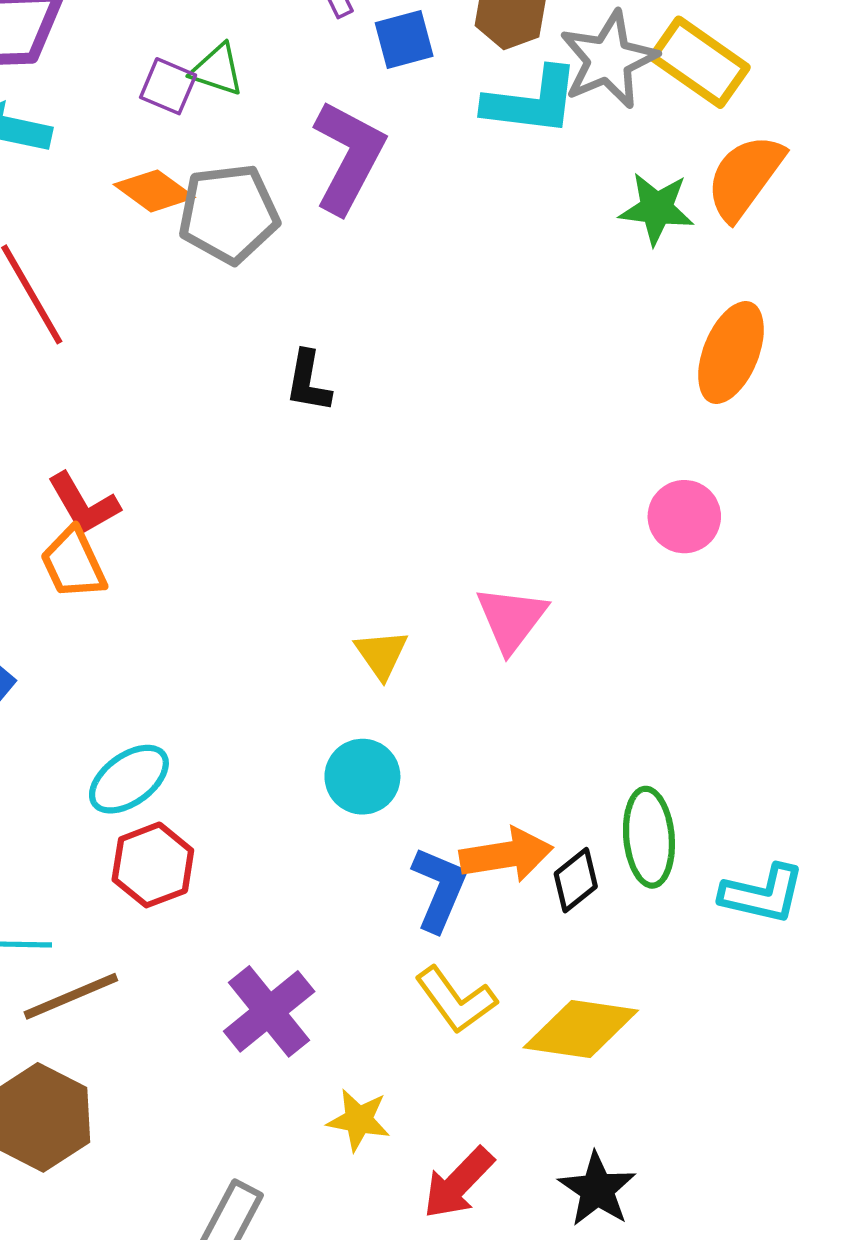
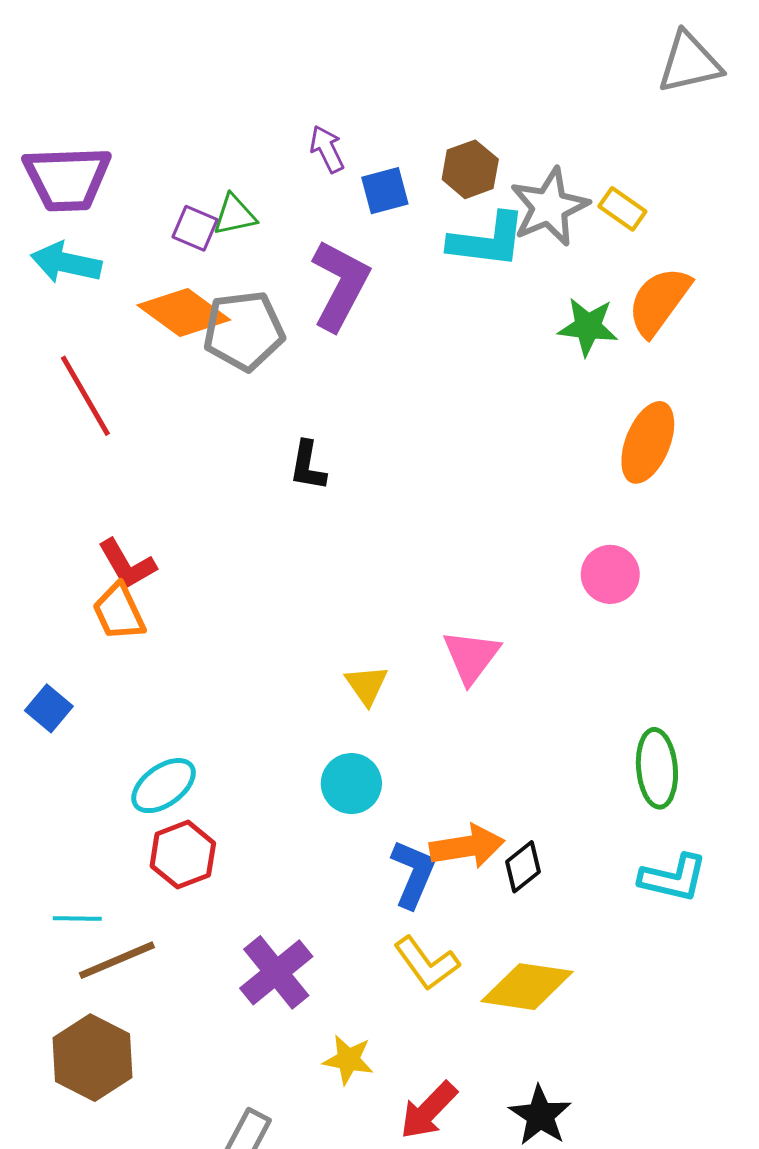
yellow rectangle: (699, 62) -> (622, 209), size x0.6
green triangle: (217, 70) -> (235, 215), turned -30
orange diamond: (154, 191) -> (184, 312), size x1.4
green ellipse: (649, 837) -> (657, 768), moved

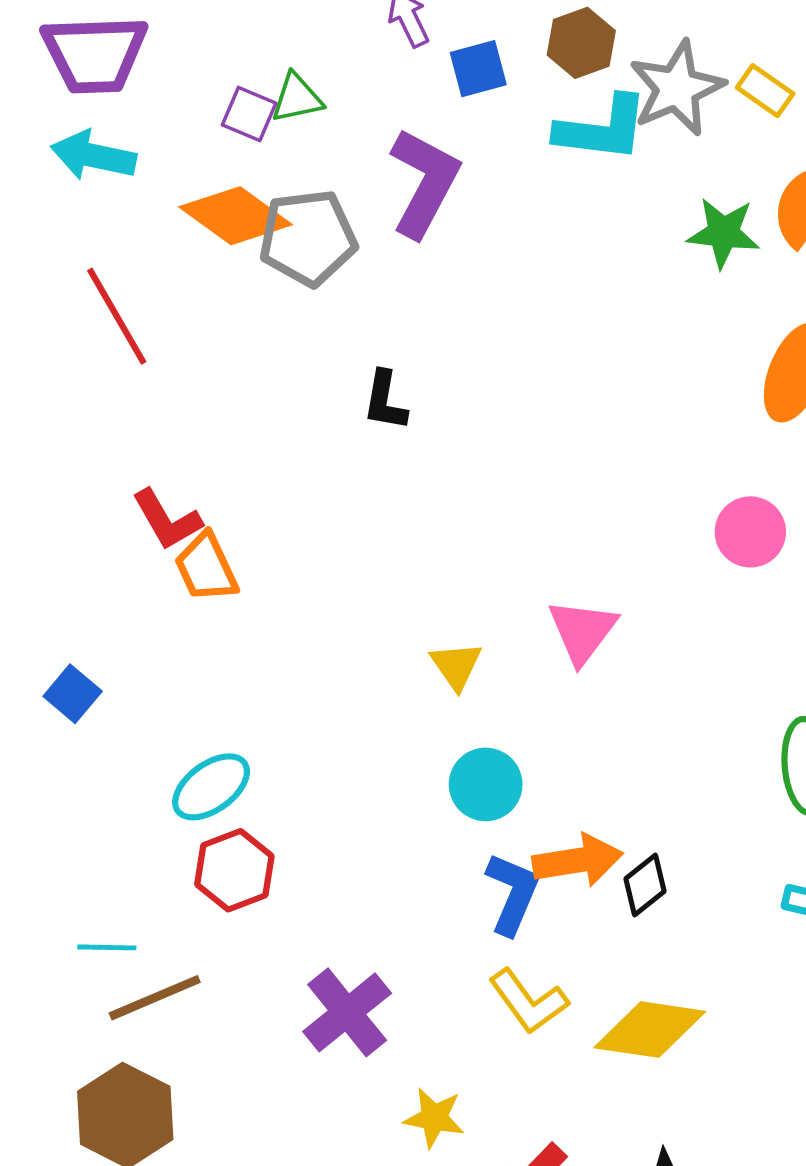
orange trapezoid: (119, 612) -> (206, 567), moved
cyan circle: (351, 784) -> (486, 784), moved

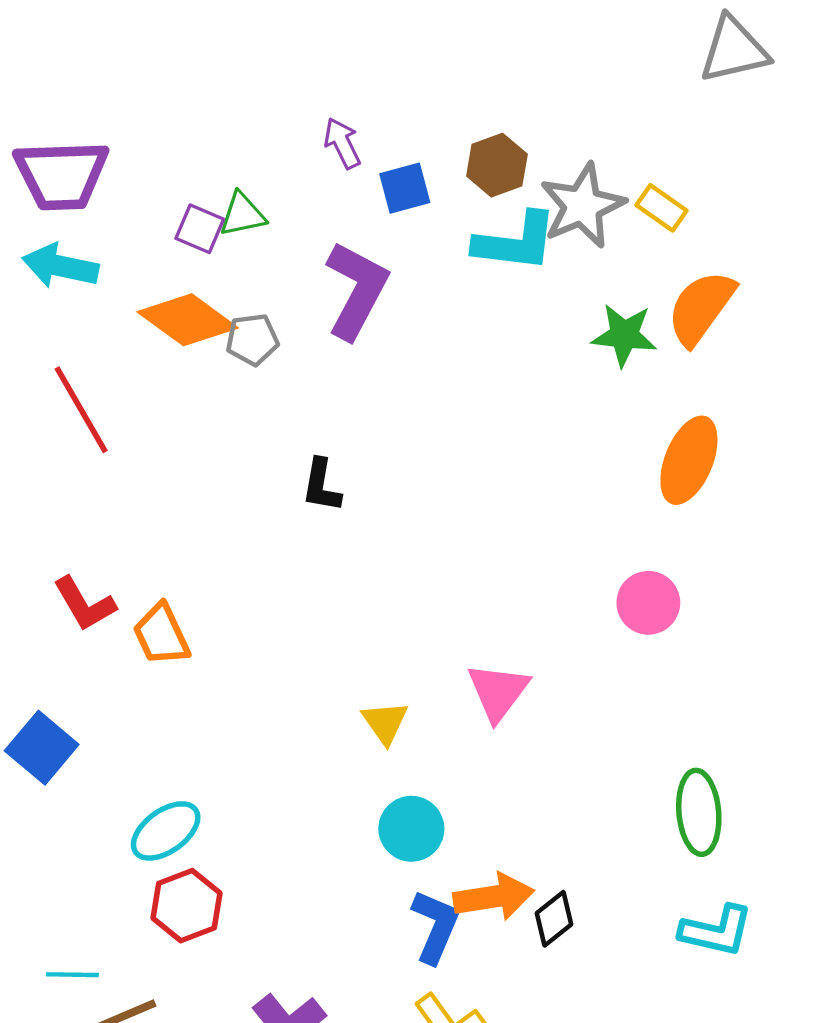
gray pentagon: (308, 238) -> (252, 340), size x0.6
red L-shape: (167, 520) -> (84, 604), moved
blue square: (73, 694) -> (42, 748), size x1.4

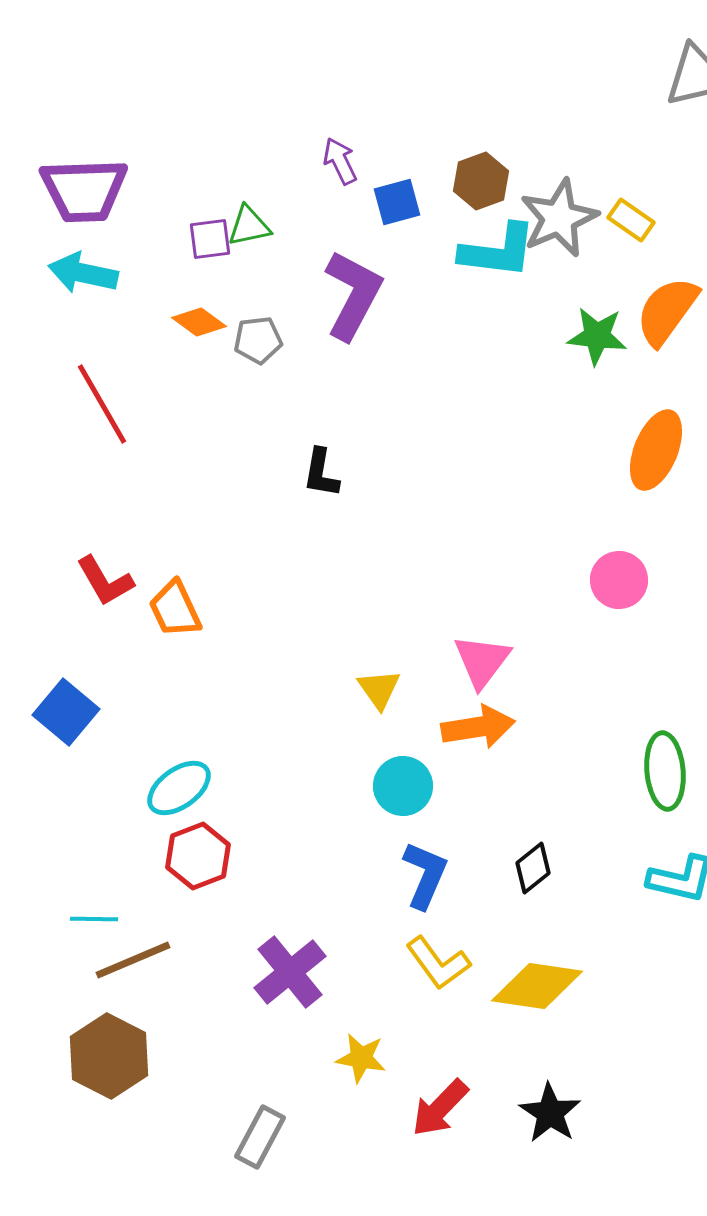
purple square: (200, 229) -> (210, 239), turned -30
orange diamond: (188, 320) -> (199, 322), size x0.6
orange arrow: (494, 897) -> (478, 727), moved

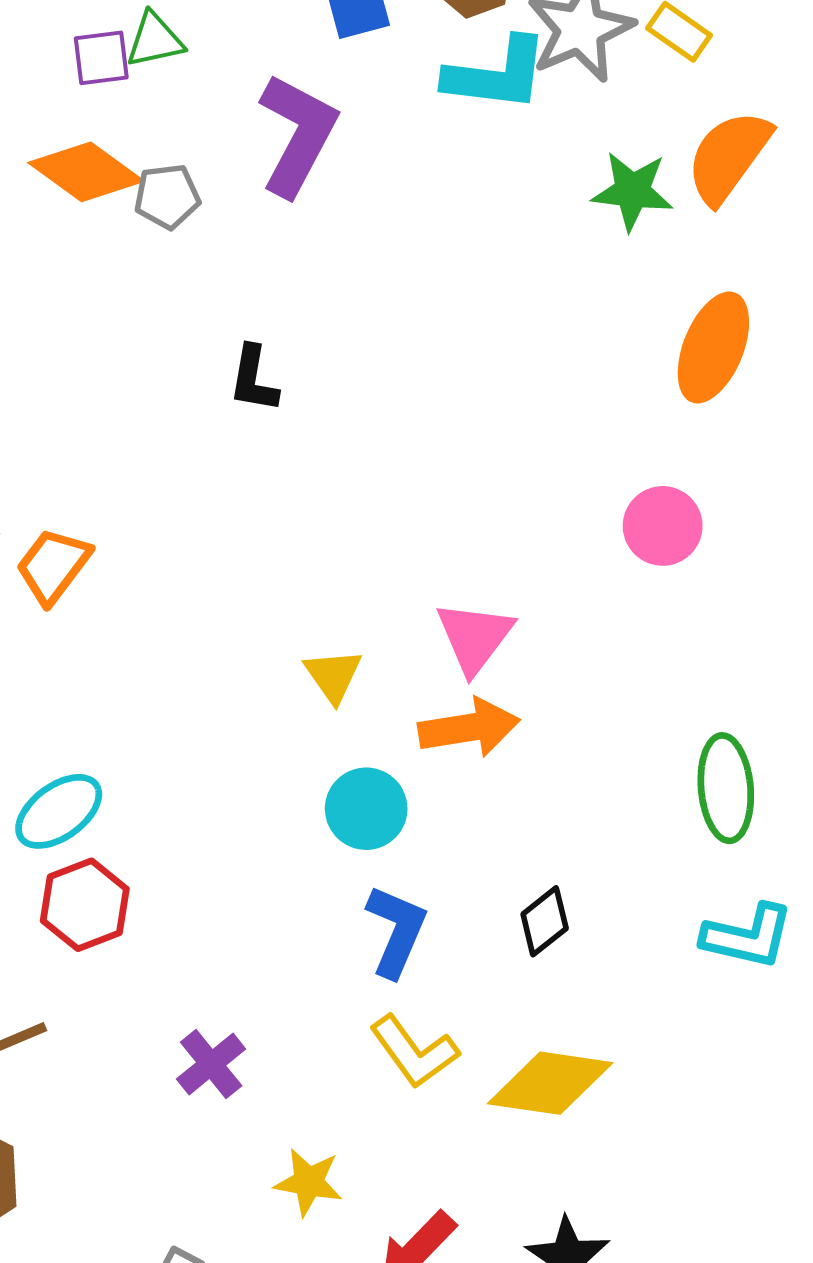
orange diamond: (199, 322) -> (86, 172), size x1.5
orange trapezoid: (175, 609) -> (53, 566), turned 62
purple cross: (290, 972) -> (211, 1064), size x0.7

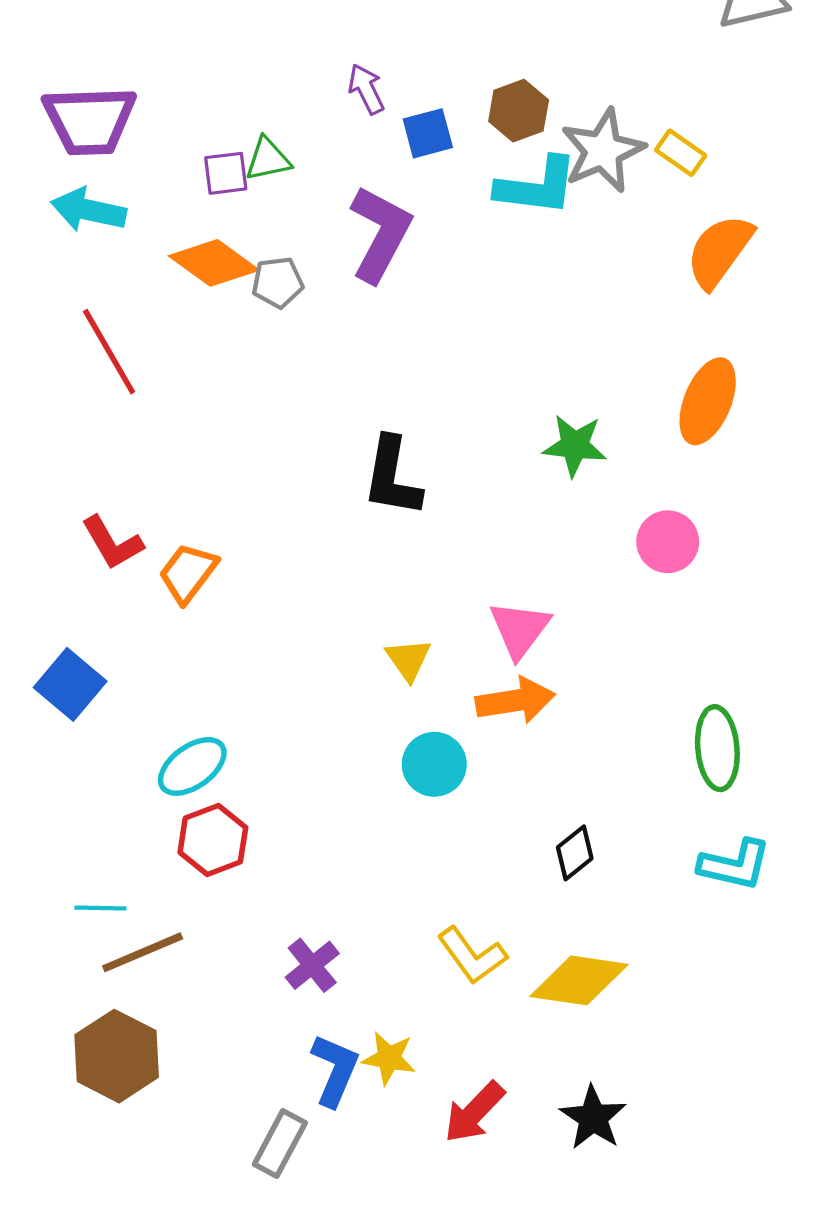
green star: (632, 191) -> (575, 446), moved
black L-shape: (254, 379) -> (392, 477), moved, size x1.5
blue L-shape: (396, 931) -> (335, 1070), moved

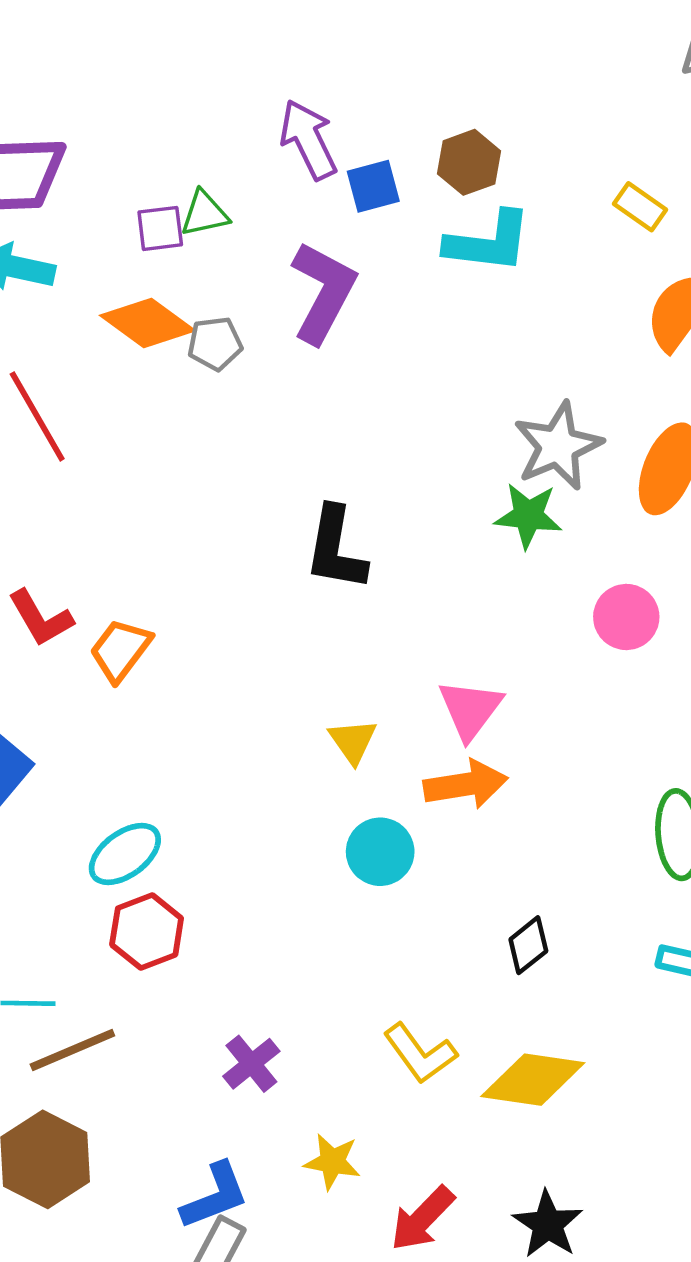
purple arrow: (366, 89) -> (308, 140), size x1.5
gray star: (603, 151) -> (558, 446), moved
blue L-shape: (335, 1070) -> (215, 1196), moved, turned 46

